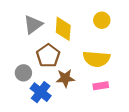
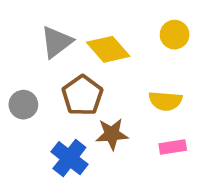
yellow diamond: (63, 29) -> (108, 49), turned -45
yellow semicircle: (96, 59) -> (165, 101), size x0.7
gray circle: (23, 73) -> (23, 105), moved

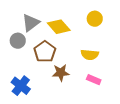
gray circle: (23, 105) -> (18, 41), moved
pink rectangle: (173, 147) -> (94, 80), turned 32
blue cross: (69, 158) -> (21, 86), moved

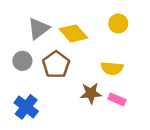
gray circle: (18, 41) -> (22, 61), moved
brown star: (61, 73) -> (91, 93), moved

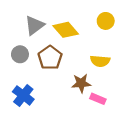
pink rectangle: (117, 99) -> (98, 99), moved

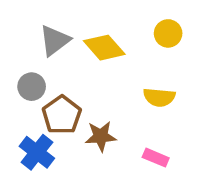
brown pentagon: (50, 58) -> (62, 115), moved
brown star: (81, 83) -> (101, 136), moved

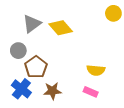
yellow circle: (168, 33) -> (113, 13), moved
yellow semicircle: (159, 97) -> (96, 70), moved
brown star: (101, 136) -> (52, 91), moved

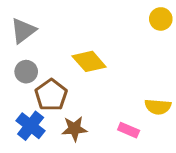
gray triangle: (32, 24) -> (23, 31), moved
yellow diamond: (61, 28) -> (89, 61), moved
yellow semicircle: (96, 70) -> (158, 107), moved

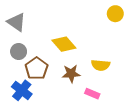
gray triangle: (23, 31) -> (16, 22), turned -48
yellow semicircle: (158, 107) -> (101, 65), moved
brown star: (74, 129) -> (71, 74), moved

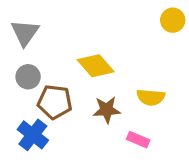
gray triangle: (16, 22) -> (25, 33), turned 30
brown pentagon: (36, 68) -> (55, 102), turned -30

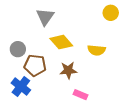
gray triangle: (25, 33) -> (45, 17), moved
yellow semicircle: (151, 97) -> (97, 50), moved
pink rectangle: (138, 140) -> (80, 95), moved

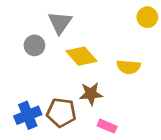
gray circle: (18, 49) -> (34, 45), moved
brown pentagon: (35, 65) -> (61, 113), moved
blue cross: (21, 86) -> (28, 115), turned 30

